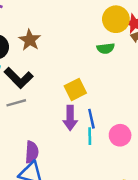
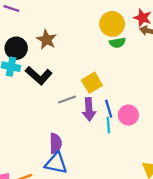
yellow circle: (116, 19) -> (112, 24), moved
gray line: (16, 103) -> (67, 99), moved
pink circle: (120, 135) -> (128, 115), moved

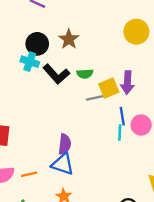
green semicircle: (117, 43) -> (85, 74), moved
gray line: (67, 99) -> (95, 98), moved
purple arrow: (89, 109) -> (127, 83), moved

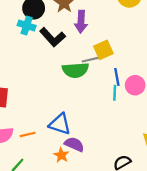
green semicircle: (85, 74) -> (75, 70), moved, size x1.6
purple arrow: (127, 83) -> (81, 22), moved
purple semicircle: (65, 144) -> (74, 144), moved, turned -72

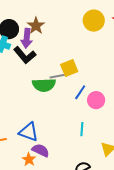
purple arrow: (81, 22) -> (27, 38), moved
blue line: (117, 77) -> (80, 92), turned 42
cyan line: (115, 93) -> (82, 129), moved

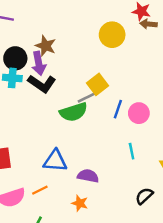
yellow circle: (94, 21) -> (112, 35), moved
blue triangle: (29, 132) -> (55, 161), moved
purple semicircle: (41, 150) -> (88, 176), moved

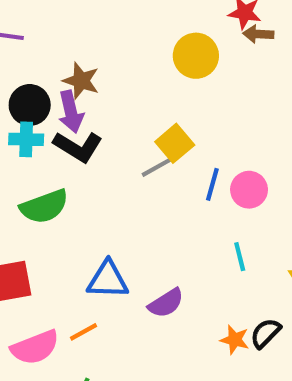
green semicircle: (74, 112) -> (44, 207), moved
purple semicircle: (88, 176) -> (166, 303), turned 140
orange star: (80, 203) -> (235, 340), moved

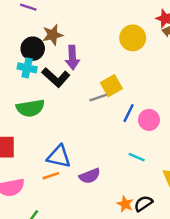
brown star: (81, 81) -> (53, 35), moved, turned 30
purple arrow: (71, 112) -> (72, 57), moved
cyan line: (240, 257) -> (137, 157), turned -63
orange line: (83, 332) -> (51, 176), moved

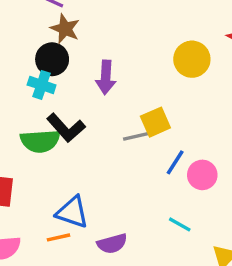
brown star: (53, 35) -> (65, 29), moved, turned 30
black L-shape: (56, 77) -> (66, 128), moved

